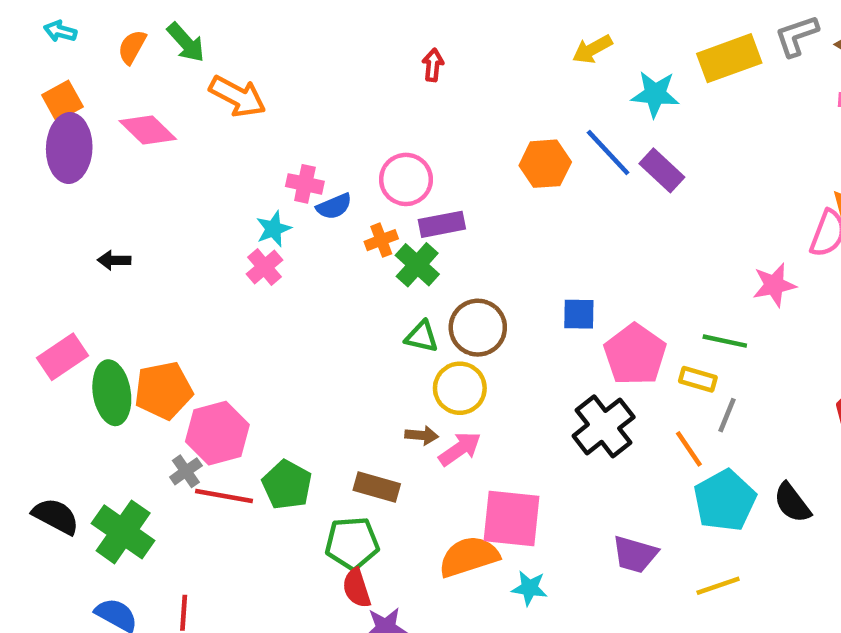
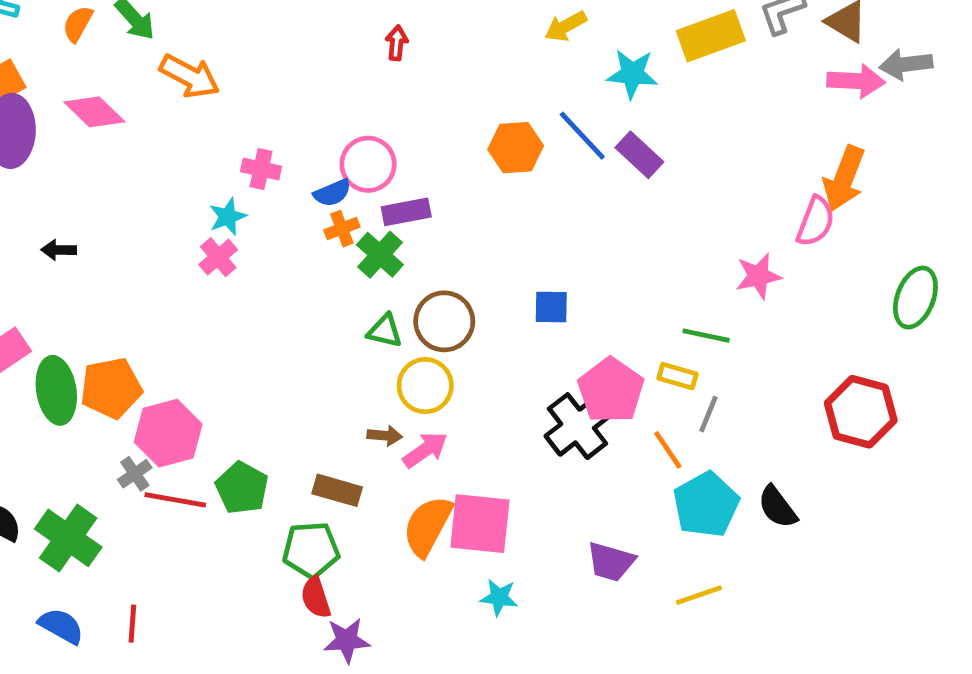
blue semicircle: (334, 206) -> (332, 193), moved
pink pentagon: (635, 355) -> (611, 390), moved
orange semicircle: (469, 557) -> (428, 526), moved, turned -44

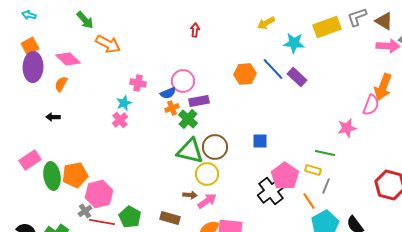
orange semicircle: (78, 24) -> (61, 84), moved
green triangle: (385, 331) -> (190, 151), size x1.8

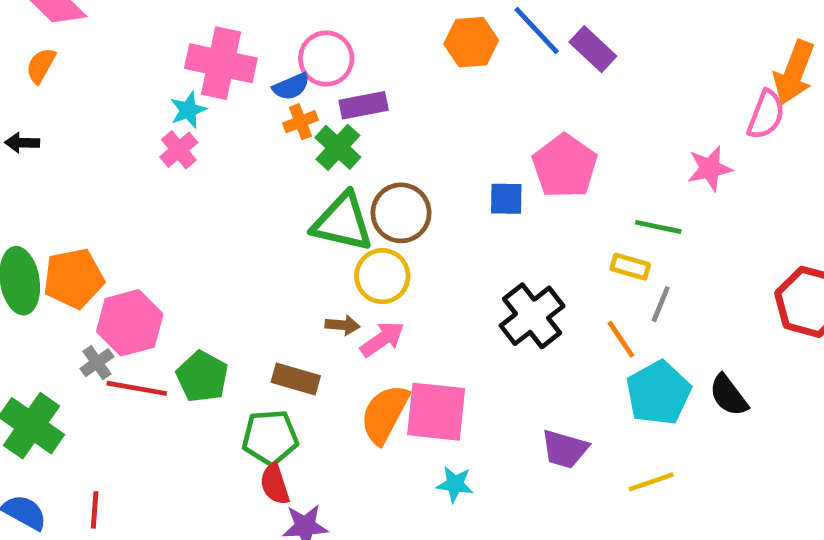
pink cross: (138, 83) -> (221, 63), size x1.8
pink pentagon: (285, 176) -> (565, 166), moved

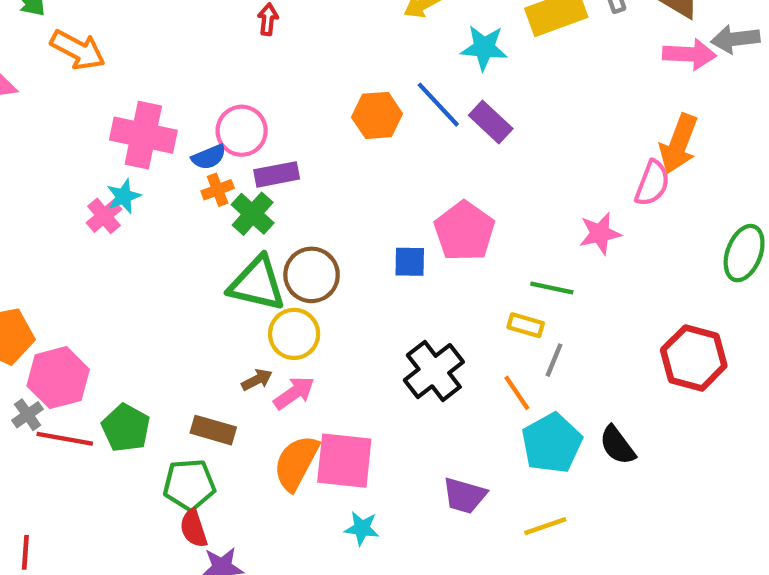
cyan star: (188, 110) -> (124, 196), moved
brown arrow: (343, 325) -> (257, 380), turned -32

